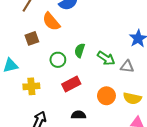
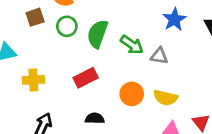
green semicircle: (80, 50) -> (97, 34), size x1.5
green circle: (58, 60) -> (67, 26), moved

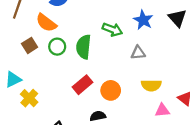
green arrow: (132, 45) -> (112, 30), moved
yellow cross: (33, 80) -> (29, 98), moved, turned -30
orange circle: (132, 94) -> (111, 90), moved

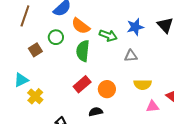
blue star: (143, 20) -> (135, 27), turned 30
orange semicircle: (46, 23) -> (81, 26), moved
green circle: (57, 47) -> (56, 37), moved

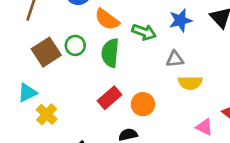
green circle: (56, 37) -> (75, 45), moved
brown square: (35, 50) -> (46, 52), size x1.5
yellow semicircle: (143, 85) -> (190, 83), moved
pink triangle: (152, 106) -> (204, 127), turned 32

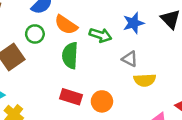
green circle: (75, 45) -> (35, 34), moved
gray triangle: (175, 59) -> (130, 59), turned 35
red rectangle: (109, 98) -> (71, 97), turned 60

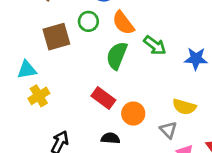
blue star: (133, 23) -> (196, 59), moved
gray triangle: (130, 59) -> (168, 130), moved

